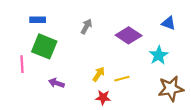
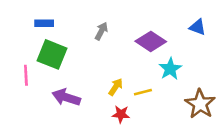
cyan star: (159, 55) -> (170, 69), moved
purple arrow: (56, 83) -> (66, 97), size x1.5
brown star: (171, 89) -> (200, 104), turned -30

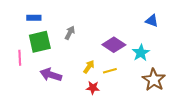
gray arrow: (101, 31) -> (70, 33), moved
purple diamond: (151, 41) -> (114, 45), moved
green square: (52, 54) -> (40, 42), turned -35
cyan star: (170, 69) -> (141, 53), moved

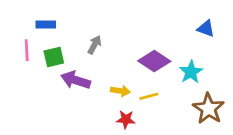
green square: (40, 42) -> (54, 57), size x0.7
pink line: (20, 58) -> (27, 50), moved
yellow arrow: (89, 67) -> (120, 91), turned 64
purple arrow: (51, 75) -> (76, 80), moved

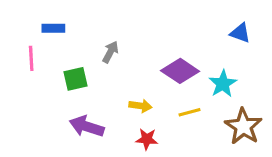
green square: (54, 57) -> (76, 79), moved
purple arrow: (76, 80) -> (87, 126), moved
yellow line: (149, 96) -> (190, 112), moved

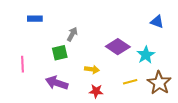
pink line: (31, 58) -> (23, 64), moved
green square: (76, 79) -> (60, 53), moved
yellow line: (190, 112) -> (130, 82), moved

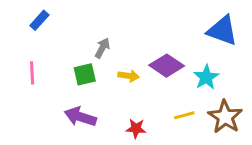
blue rectangle: (35, 19) -> (39, 20), moved, turned -48
blue triangle: (157, 22) -> (222, 30), size x1.6
pink line: (23, 64) -> (32, 73), moved
yellow arrow: (92, 69) -> (129, 76), moved

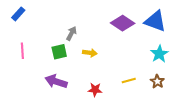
blue rectangle: (39, 20) -> (18, 14), moved
purple diamond: (167, 66) -> (123, 23), moved
cyan star: (206, 77) -> (159, 54), moved
brown star: (225, 117) -> (157, 81), size x0.6

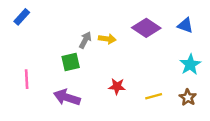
blue triangle: (155, 21) -> (185, 25), size x0.6
pink line: (22, 51) -> (27, 79), moved
yellow arrow: (90, 53) -> (107, 39), moved
red star: (95, 90) -> (117, 86), moved

